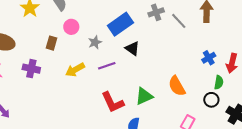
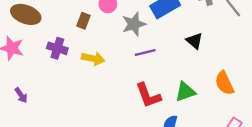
gray star: (95, 42) -> (134, 24), size x1.5
black triangle: (132, 49) -> (195, 41), moved
yellow arrow: (75, 70) -> (93, 59), moved, turned -144

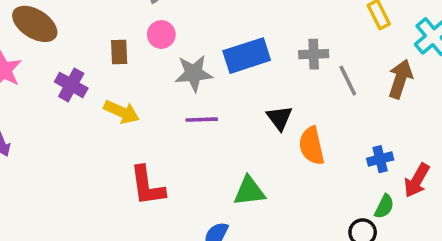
brown rectangle: (83, 21) -> (119, 52), turned -35
orange semicircle: (224, 83) -> (312, 146), moved
red L-shape: (148, 95) -> (147, 186), moved

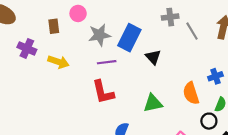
blue rectangle: (247, 56) -> (129, 38), moved, turned -40
orange semicircle: (312, 146) -> (191, 93), moved
red L-shape: (147, 186) -> (103, 92), moved
green triangle: (249, 191) -> (153, 103), moved

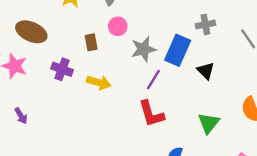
gray cross: (170, 17) -> (205, 24), moved
purple line: (107, 62) -> (153, 80), turned -48
green triangle: (153, 103) -> (209, 123), turned -36

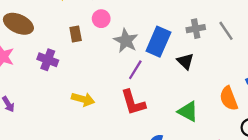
gray cross: (205, 24) -> (196, 29), moved
gray star: (143, 49) -> (126, 41), turned -30
yellow arrow: (99, 82) -> (83, 99), moved
green triangle: (209, 123) -> (188, 112), turned -40

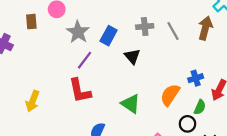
blue rectangle: (158, 42) -> (109, 36), size x0.7
orange semicircle: (229, 98) -> (170, 95), turned 50
yellow arrow: (83, 99) -> (33, 101), moved, turned 90

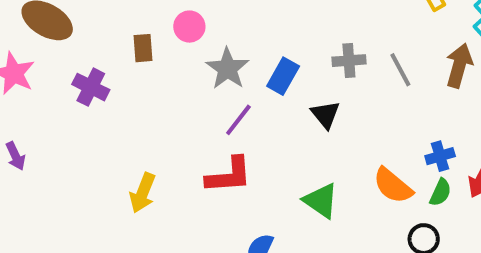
red L-shape: (80, 91) -> (229, 175), turned -84
orange semicircle: (170, 95) -> (393, 186), turned -85
green semicircle: (200, 107) -> (440, 192), moved

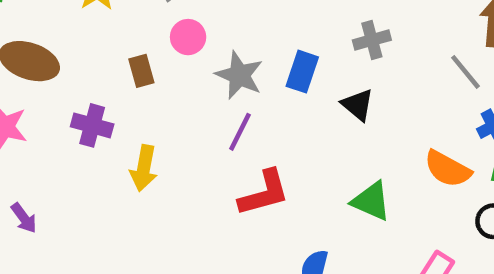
gray line: (400, 70) -> (466, 72), moved
purple line: (238, 120) -> (240, 132), moved
yellow arrow: (143, 193) -> (144, 168), moved

